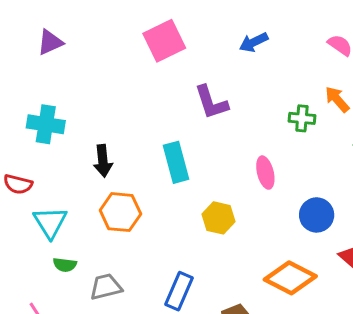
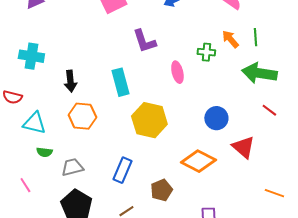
pink ellipse: (265, 173) -> (177, 72), moved
yellow hexagon: (219, 218) -> (149, 120), size x1.6
cyan triangle: (50, 222) -> (34, 123), turned -45

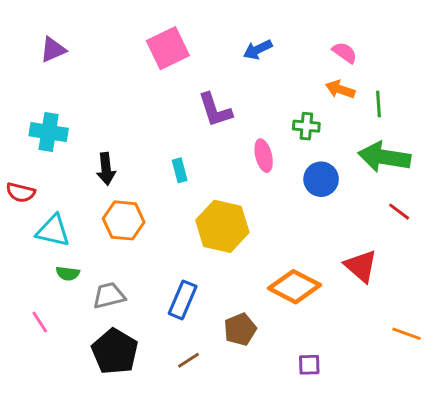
orange arrow: (230, 39) -> (340, 89), moved, turned -30
cyan rectangle: (120, 82) -> (180, 170), size x0.6
blue circle: (216, 118) -> (321, 179), moved

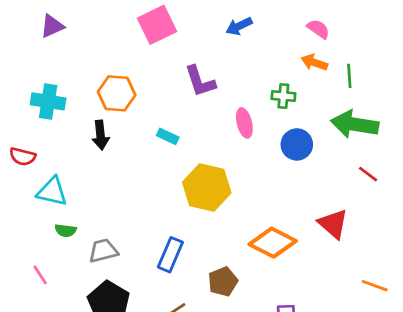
cyan rectangle: (180, 170) -> (168, 136), turned -50
orange hexagon: (124, 220) -> (117, 93), moved

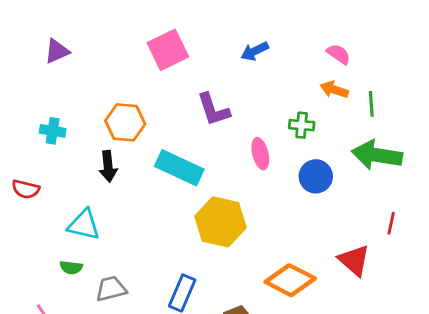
cyan cross: (48, 101) -> (53, 131), size x0.7
cyan rectangle: (168, 136) -> (179, 168), size x2.0
red line: (368, 174) -> (391, 223), moved, turned 65
cyan triangle: (52, 192) -> (84, 225), moved

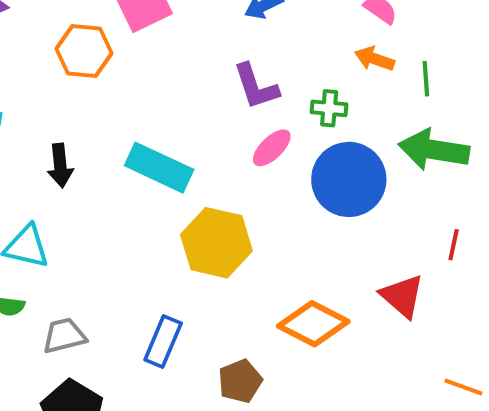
purple L-shape: (213, 110) -> (256, 87), moved
orange hexagon: (125, 122) -> (84, 51), moved
pink ellipse: (260, 154) -> (272, 148), turned 60
blue circle: (316, 176) -> (349, 179), size x1.6

